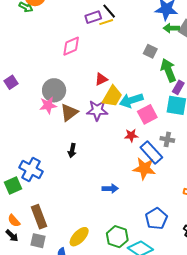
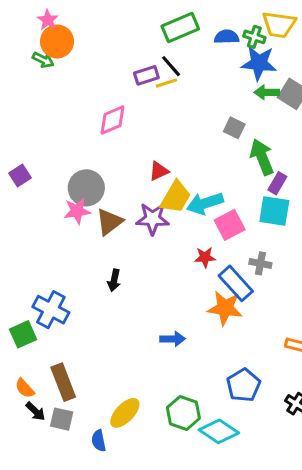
black arrow: (12, 236) -> (35, 411), moved

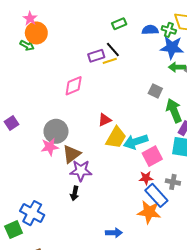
green rectangle: (180, 28) -> (119, 24), size x0.6
purple star: (153, 219) -> (81, 171), moved
red star: (205, 257) -> (146, 178), moved

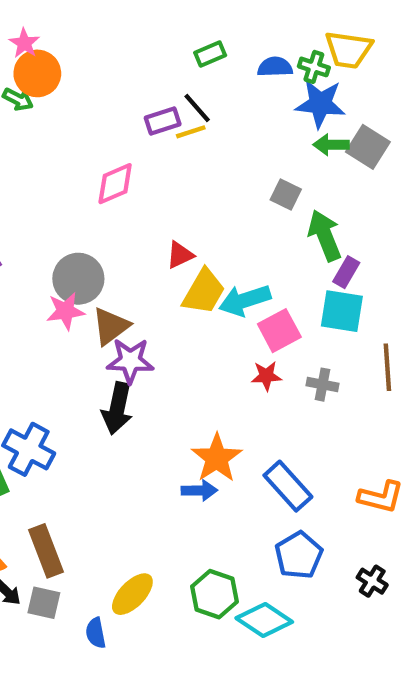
black arrow: (75, 193) -> (117, 408), size x1.6
blue rectangle: (156, 195) -> (288, 486), moved
orange star: (149, 212) -> (217, 458), moved, turned 30

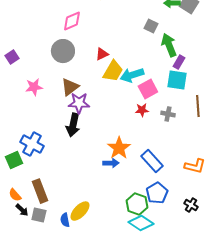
gray circle: (78, 279) -> (63, 51), moved
pink star: (65, 311) -> (34, 87), moved
green hexagon: (214, 594) -> (137, 204), moved
blue semicircle: (96, 633) -> (65, 220), moved

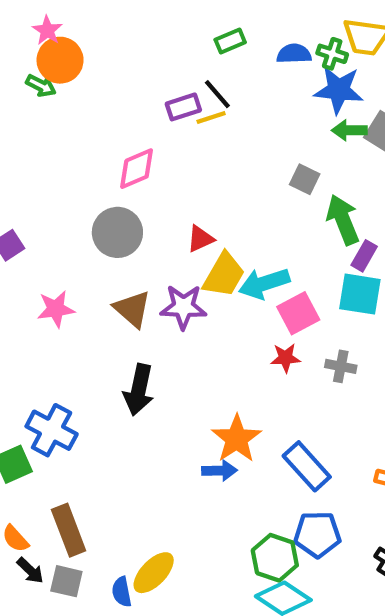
brown triangle: (70, 87) -> (132, 309), turned -42
purple star: (79, 103) -> (183, 307), moved
blue pentagon: (157, 193) -> (317, 534), turned 30

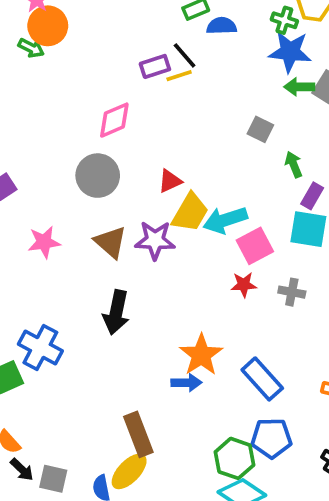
blue semicircle: (294, 54) -> (222, 26), moved
green arrow: (343, 220) -> (294, 164), size x0.6
brown rectangle: (69, 530) -> (138, 434), moved

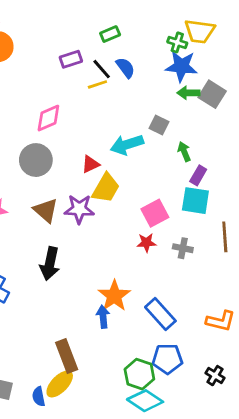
blue semicircle: (222, 26) -> (125, 68), moved, turned 55
purple rectangle: (155, 66) -> (71, 59), moved
cyan arrow: (225, 220) -> (127, 145), moved
blue arrow: (186, 383) -> (103, 317), turned -95

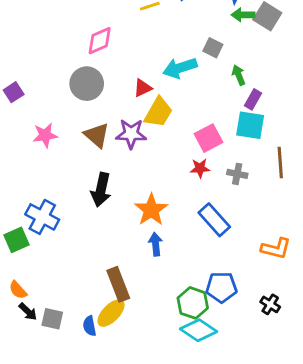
orange star: (114, 296) -> (151, 210), moved
blue rectangle: (160, 314) -> (214, 220), moved

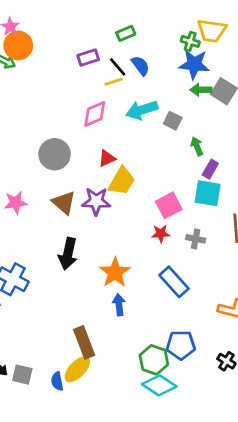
pink diamond: (100, 41) -> (95, 114), moved
cyan arrow: (180, 68) -> (142, 110), moved

